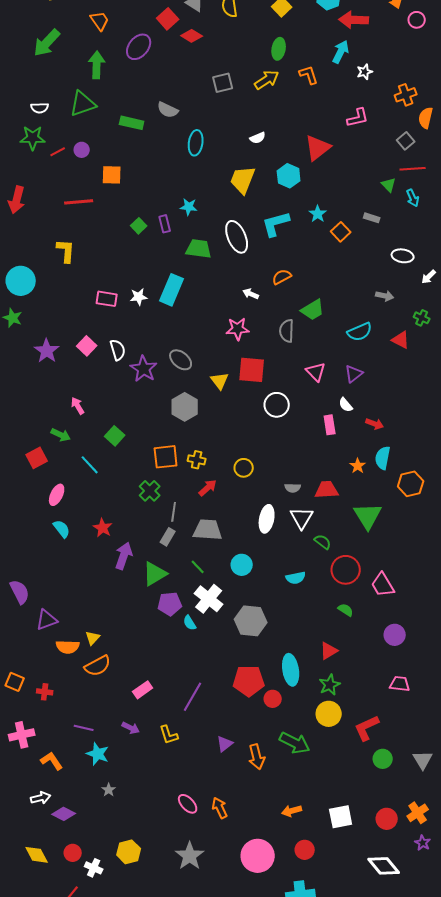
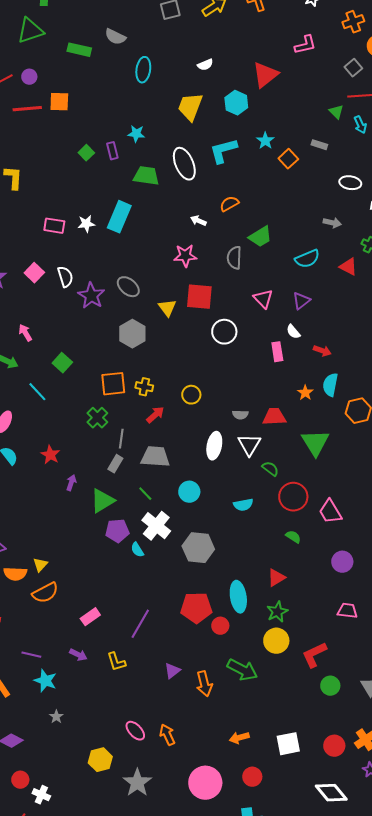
red line: (79, 202) -> (27, 109), moved
purple arrow: (124, 556) -> (71, 483), size x0.6
yellow hexagon: (129, 852) -> (100, 760), moved

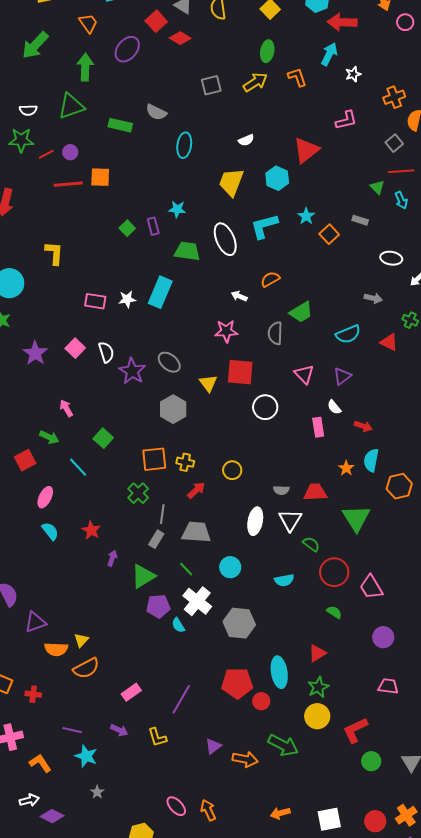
orange arrow: (204, 684) -> (245, 759), turned -65

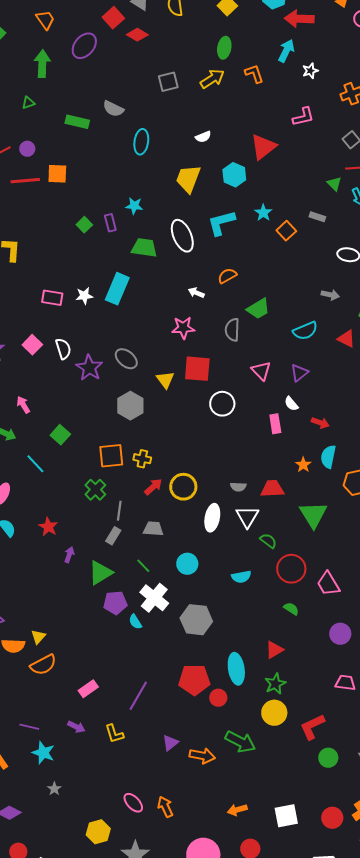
green triangle: (71, 106) -> (28, 103), size x0.5
yellow circle: (232, 470) -> (183, 487), moved, size x1.4
gray trapezoid: (196, 532) -> (153, 529), size x0.7

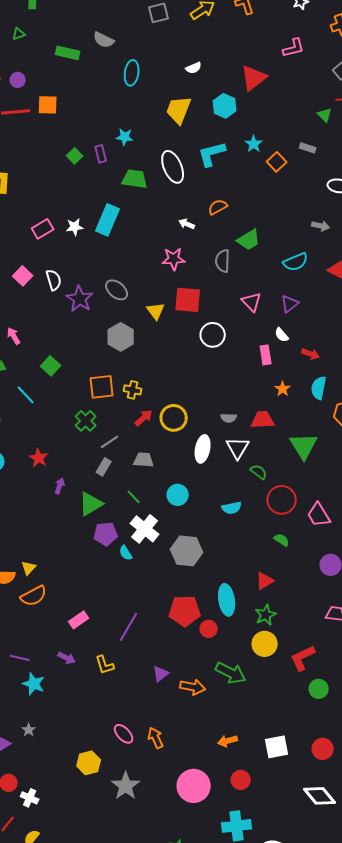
pink rectangle: (52, 298) -> (43, 229), turned -40
orange star: (303, 465) -> (283, 389), moved
gray line: (119, 511) -> (110, 442), turned 48
gray star: (54, 789) -> (29, 730), moved

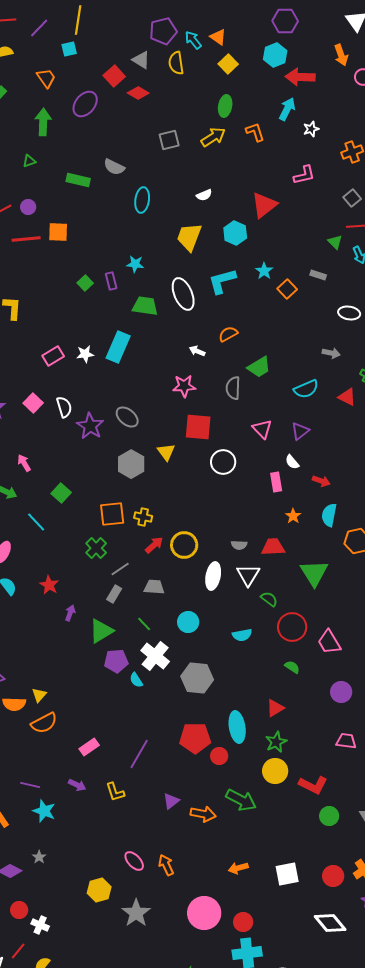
yellow triangle: (156, 311) -> (166, 452), moved
red L-shape: (303, 658) -> (313, 785), turned -128
red circle: (241, 780) -> (243, 922), moved

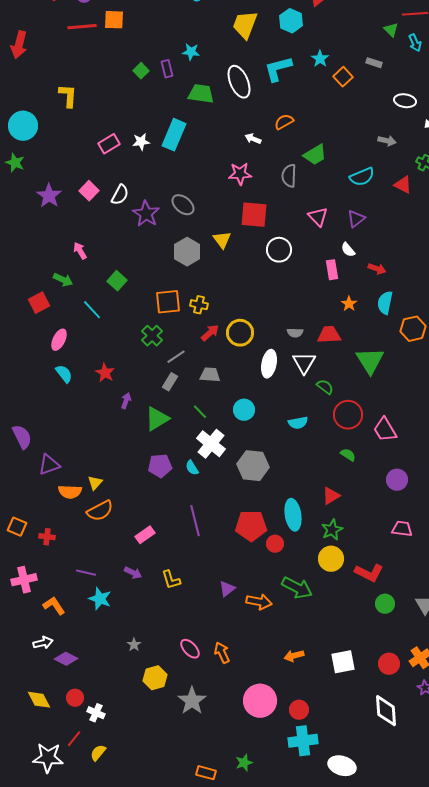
white semicircle: (64, 407) -> (120, 195), turned 45
purple pentagon: (116, 661) -> (160, 466), moved
purple line: (139, 754) -> (195, 521), moved, turned -44
gray star: (39, 857) -> (134, 645), moved
white diamond: (330, 923) -> (386, 711), turned 36

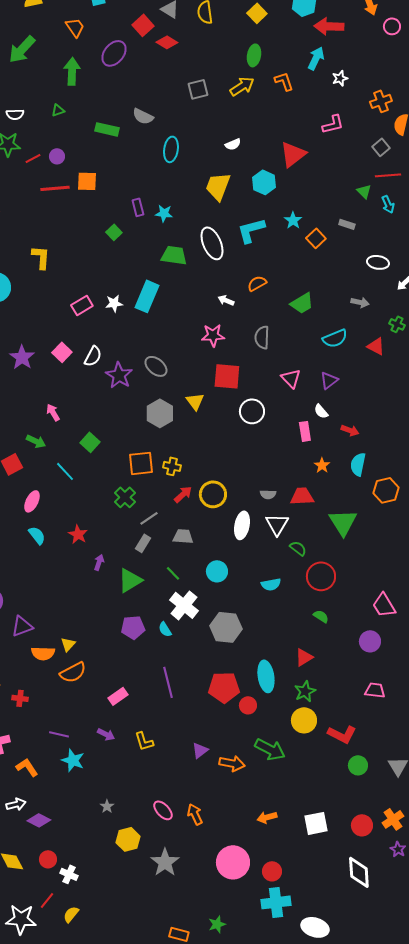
purple rectangle: (167, 69) -> (138, 207), moved
green trapezoid: (315, 155) -> (302, 303), moved
pink trapezoid: (385, 430) -> (384, 605), moved

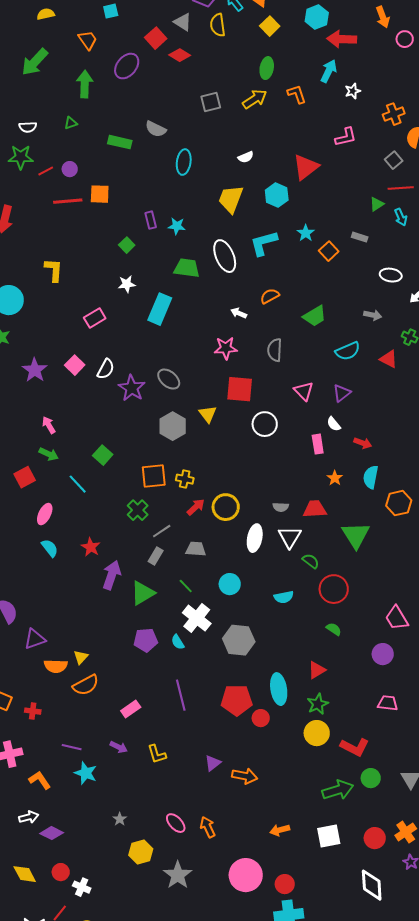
green triangle: (364, 191) -> (377, 204), turned 42
white star: (114, 303) -> (127, 284), moved
pink arrow: (53, 412) -> (49, 425), moved
purple arrow: (99, 562) -> (112, 575), size x1.8
green arrow: (270, 749) -> (338, 790), moved, turned -44

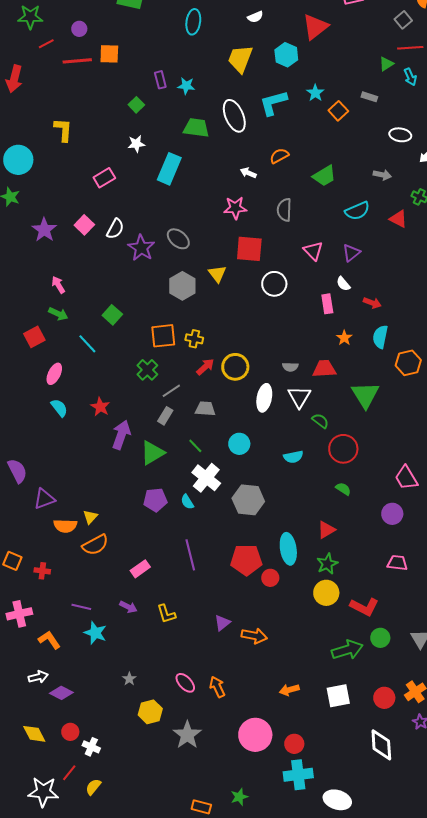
red line: (46, 171) -> (46, 44), moved

